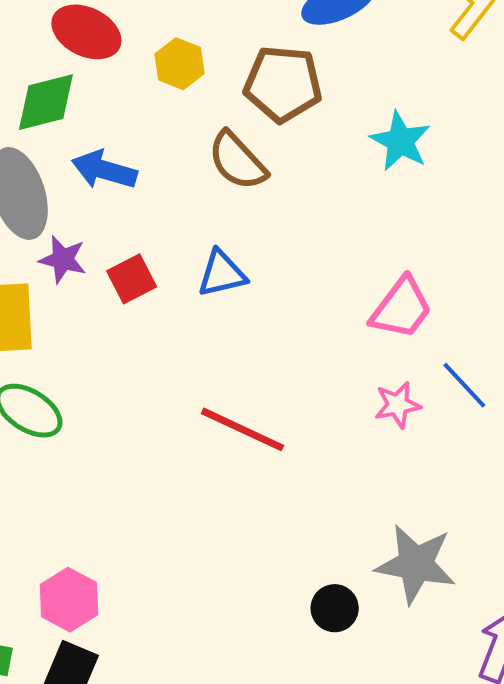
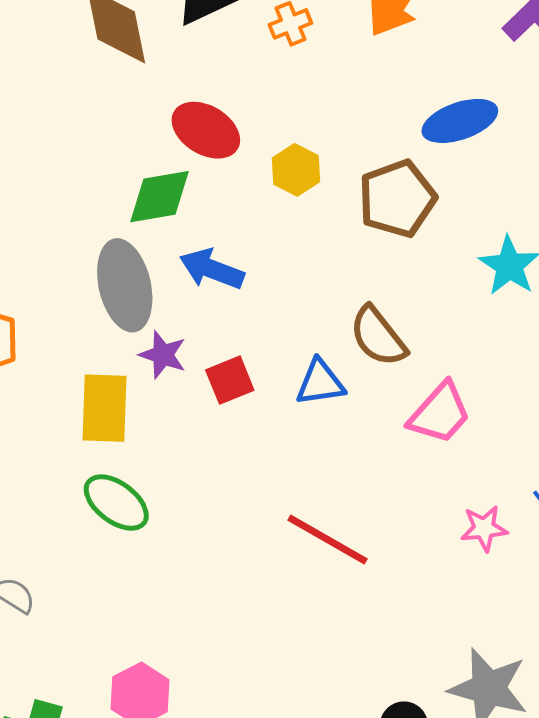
brown pentagon: (283, 84) -> (397, 199), turned -30
brown semicircle: (237, 161) -> (378, 336), moved
pink trapezoid: (401, 308) -> (440, 413), moved

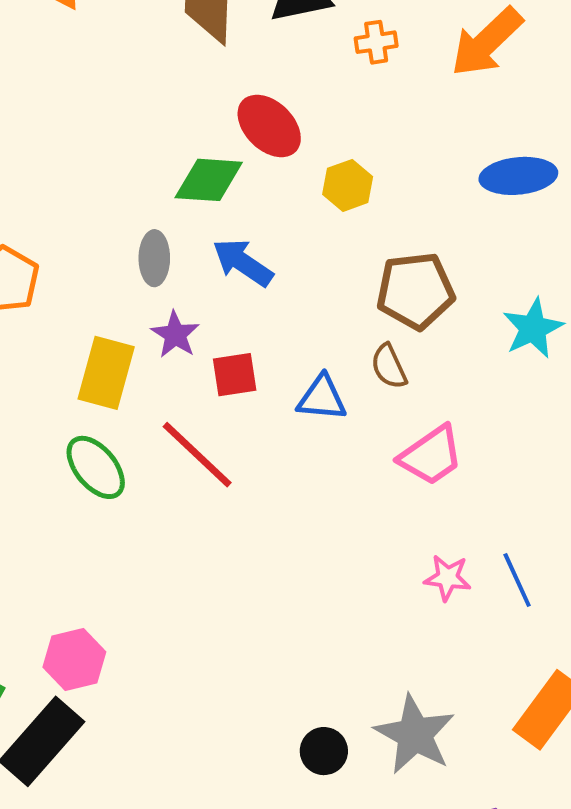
brown pentagon: (397, 199) -> (415, 291), moved
gray ellipse: (125, 285) -> (154, 258), size x0.6
brown semicircle: (378, 336) -> (389, 366), size x0.7
red line: (327, 539) -> (197, 455), moved

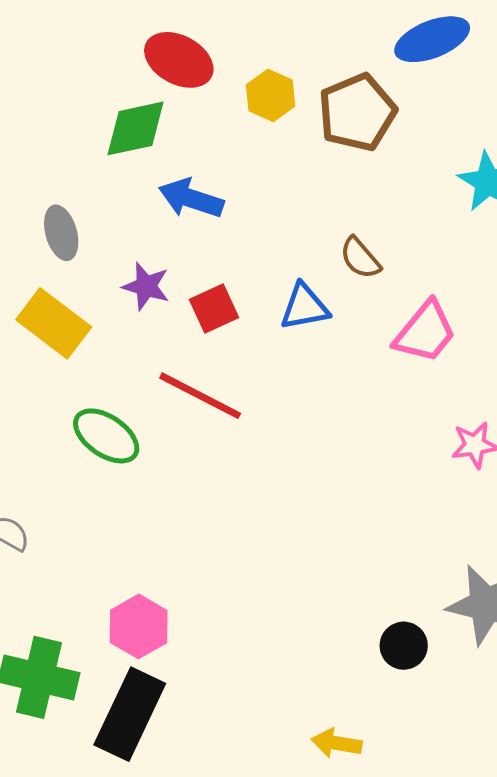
gray ellipse: (154, 258) -> (61, 233), moved
brown pentagon: (415, 291) -> (357, 112), moved
yellow rectangle: (106, 373) -> (54, 323), moved, turned -52

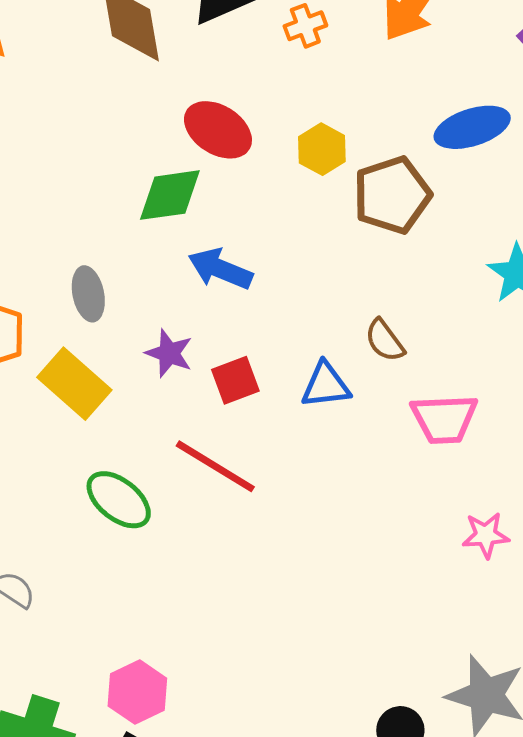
yellow hexagon: (271, 95) -> (322, 149), moved
pink trapezoid: (425, 332) -> (444, 419), turned 44

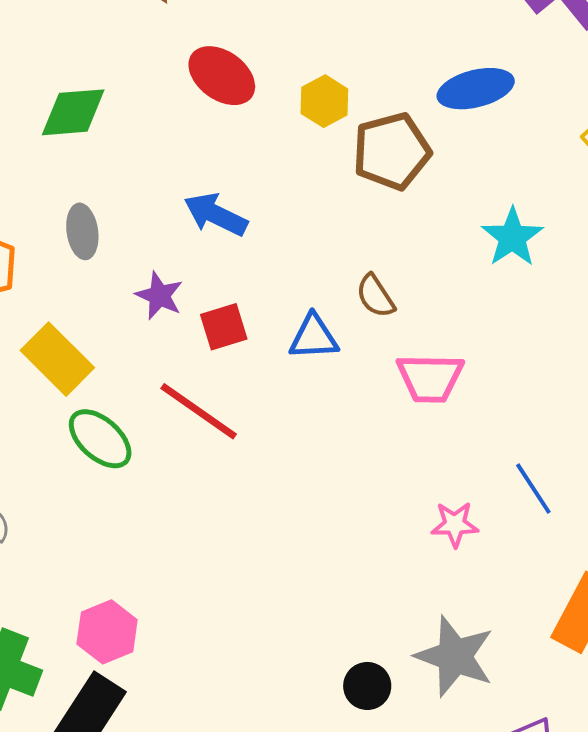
green diamond: (170, 195) -> (73, 112), moved
yellow rectangle: (74, 384) -> (57, 359), moved
pink star: (486, 535) -> (455, 524), moved

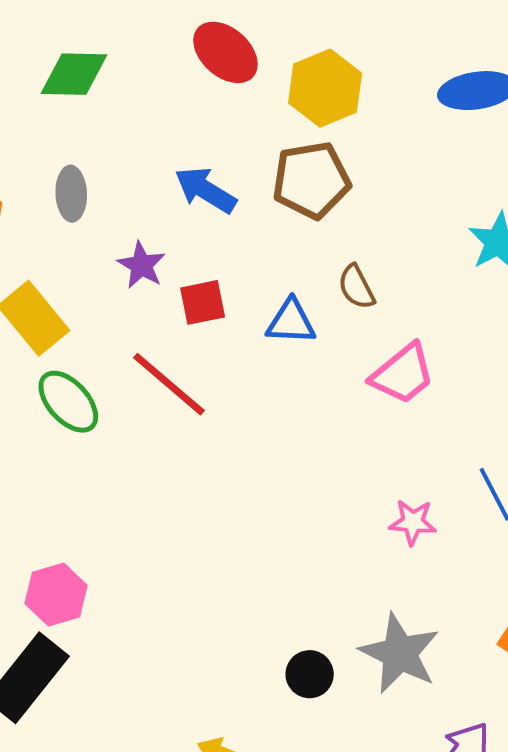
yellow hexagon: (324, 101) -> (325, 88), size x1.5
brown pentagon: (392, 151) -> (311, 180), moved
pink trapezoid: (430, 378) -> (403, 374), turned -46

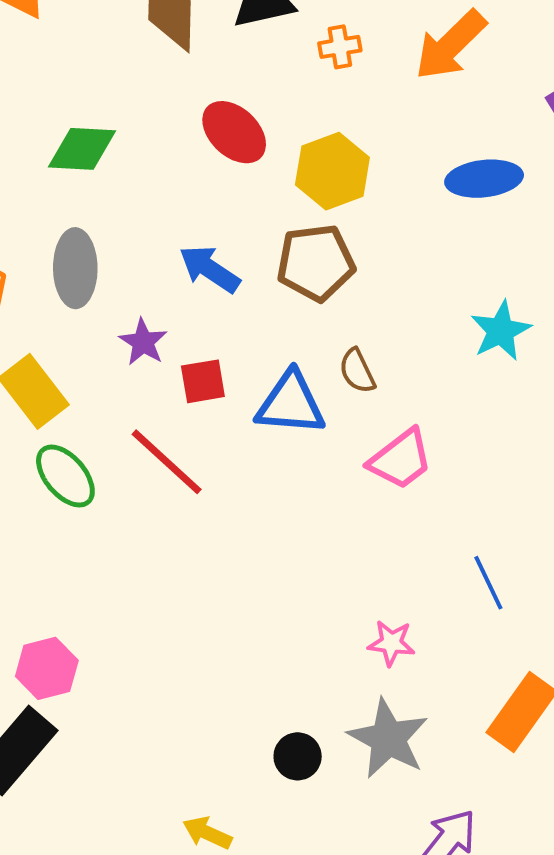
gray ellipse: (71, 194) -> (75, 268), size x1.4
blue triangle: (291, 322) -> (291, 404), size x1.4
pink star: (413, 522) -> (391, 643), moved

